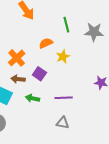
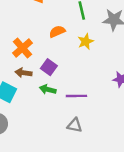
yellow star: (63, 57) -> (86, 42), moved
green arrow: (32, 98) -> (48, 89), moved

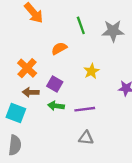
yellow star: (86, 42) -> (91, 71), moved

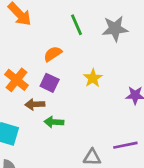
purple square: (55, 84) -> (50, 83), moved
brown arrow: (31, 92) -> (35, 104), moved
purple line: (85, 109) -> (125, 145), moved

